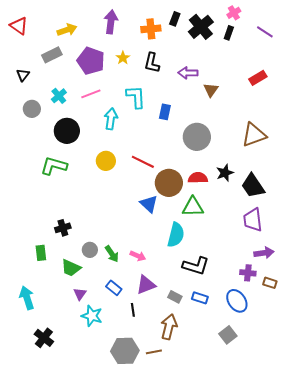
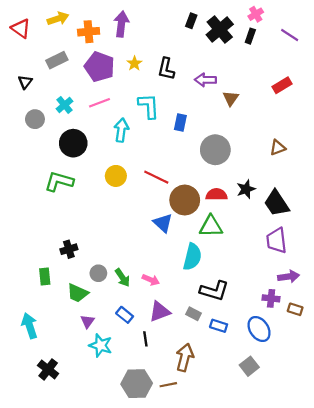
orange cross: (151, 29) -> (89, 32), moved
yellow arrow: (67, 30) -> (58, 19), moved
brown triangle: (254, 135) -> (278, 148), size x0.6
gray rectangle: (175, 297) -> (193, 314), moved

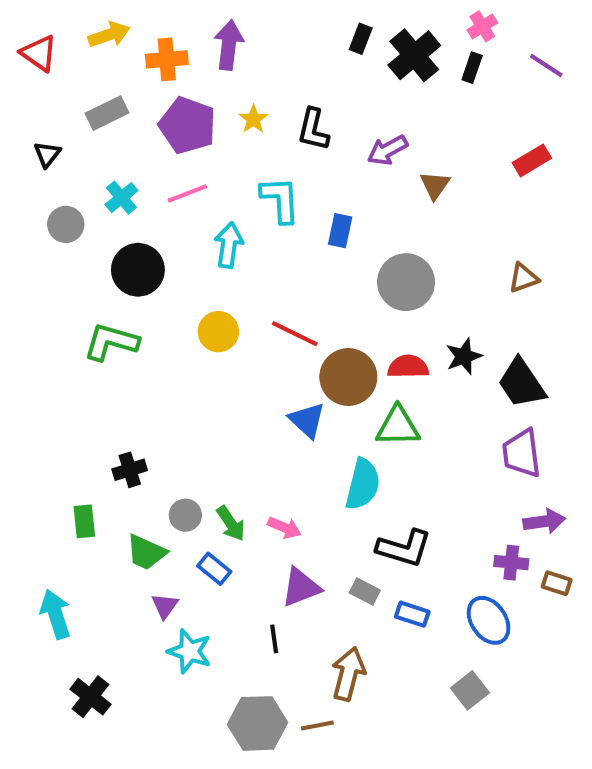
purple arrow: (205, 80) -> (387, 150), turned -30
blue rectangle: (125, 315) -> (214, 569), moved

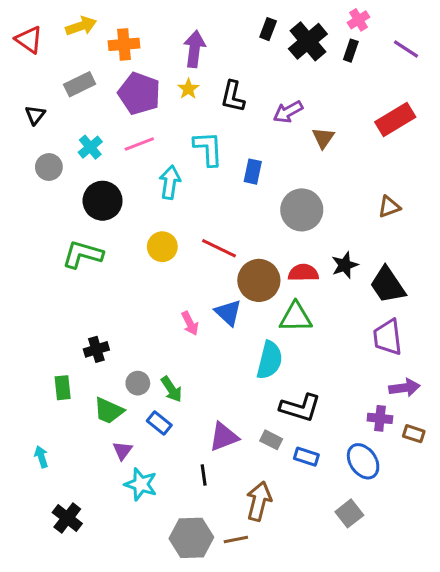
purple arrow: (229, 45) -> (194, 49), moved
red rectangle: (532, 160) -> (395, 119), size x1.4
pink arrow: (284, 528) -> (190, 323), moved, turned 40
cyan arrow: (55, 614) -> (41, 457), size x0.6

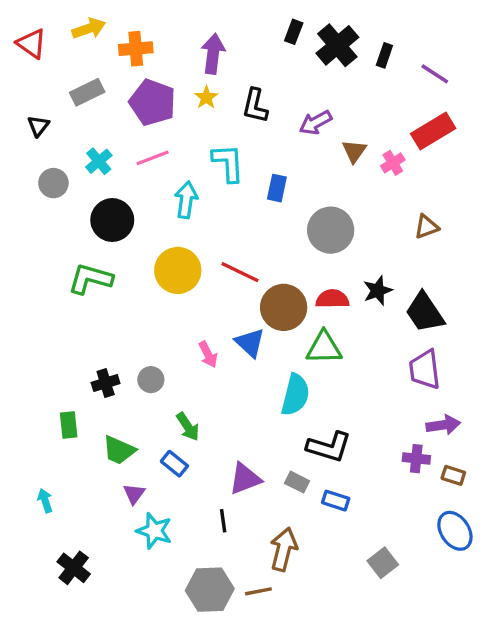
pink cross: (358, 20) -> (393, 163), moved
purple line: (406, 49) -> (435, 74), moved
yellow circle: (162, 247) -> (178, 270), size x1.4
gray circle: (138, 383) -> (151, 380), moved
blue ellipse: (363, 461) -> (455, 531), moved

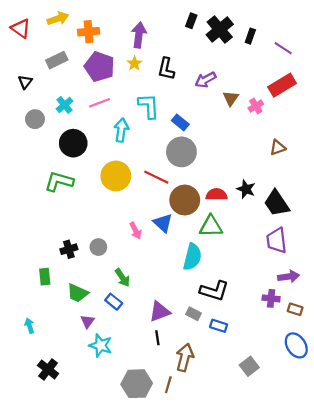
blue rectangle: (277, 188) -> (180, 122), turned -63
gray circle: (331, 230) -> (181, 152), moved
black star: (378, 291) -> (246, 189), turned -30
black line: (223, 521) -> (157, 338), moved
brown line: (258, 591) -> (168, 385), turned -63

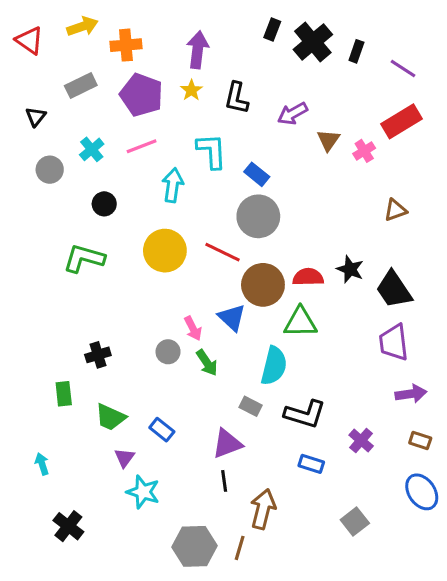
black circle: (73, 143) -> (104, 204), size x0.6
gray circle: (98, 247) -> (168, 352), moved
green arrow: (122, 278) -> (207, 363), moved
purple cross: (271, 298) -> (361, 441), moved, turned 35
gray rectangle: (193, 314) -> (251, 406), moved

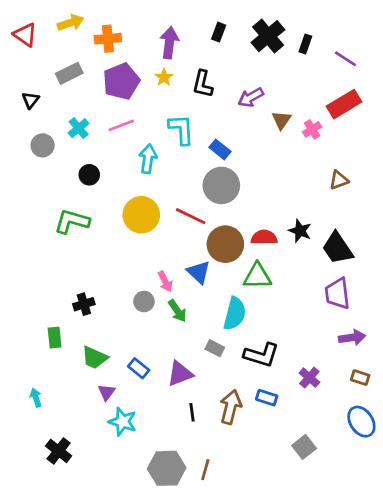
black rectangle: (272, 30) -> (219, 32), moved
purple pentagon: (142, 95) -> (121, 81), turned 30
purple triangle: (227, 444) -> (180, 374), moved
brown arrow: (263, 509) -> (231, 407), moved

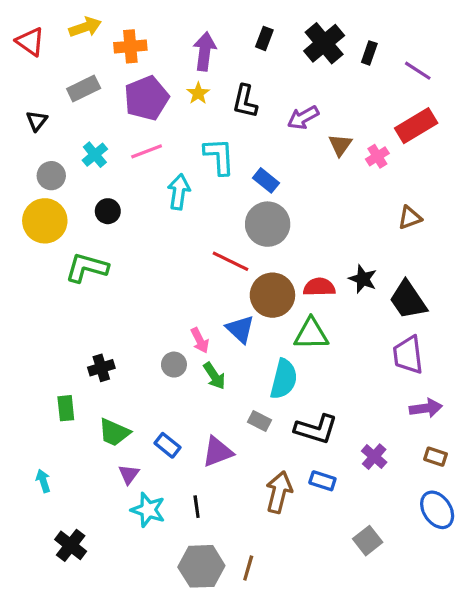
yellow circle: (141, 215) -> (45, 221), moved
black line: (192, 412) -> (197, 507), moved

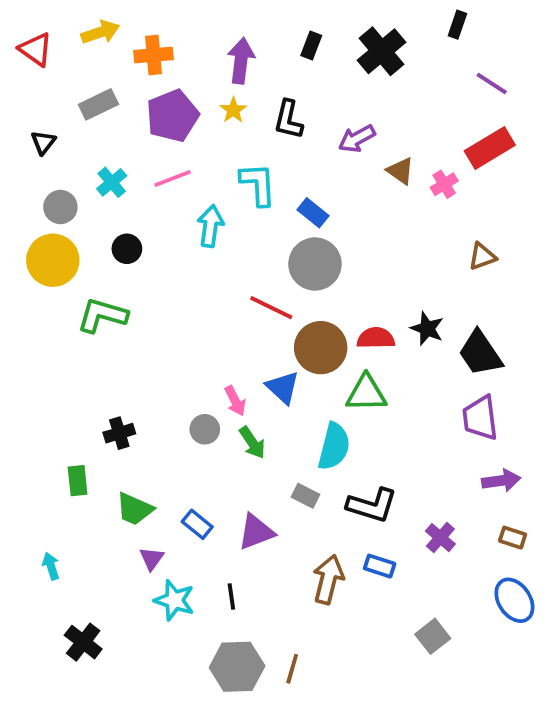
black rectangle: (369, 53) -> (457, 25), moved
brown triangle: (340, 145) -> (400, 171), turned -30

